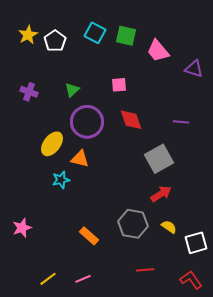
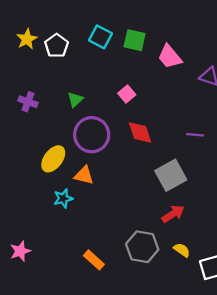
pink square: (119, 85) -> (127, 94), turned -35

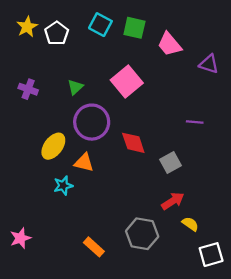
pink square: (127, 94) -> (127, 82), size x1.8
red diamond: (140, 132) -> (133, 143), moved
gray square: (171, 175) -> (171, 163), size x0.7
yellow semicircle: (182, 250) -> (190, 224), moved

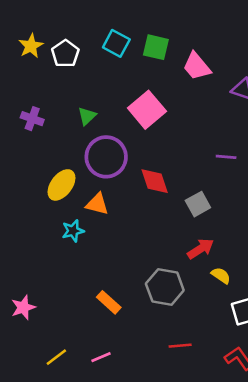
pink star: (20, 238) -> (23, 307), moved

